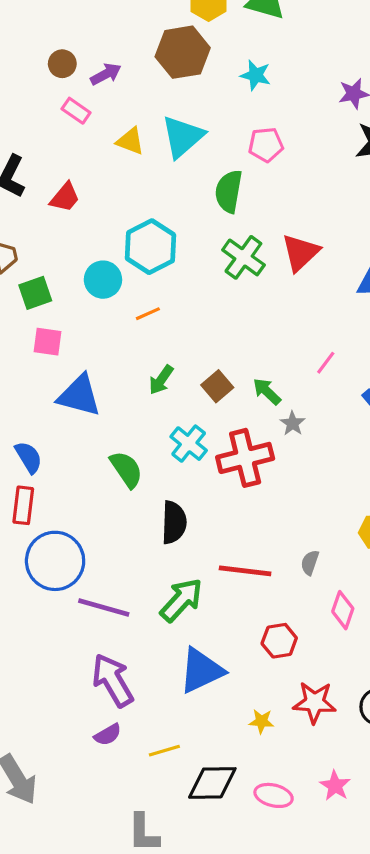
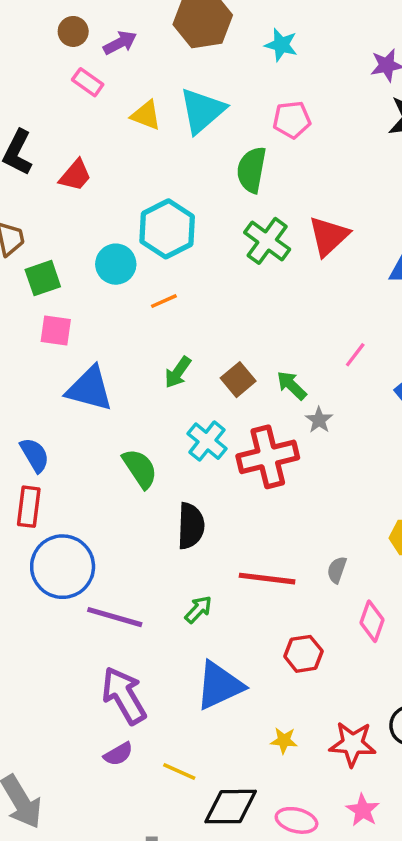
green arrow: (181, 600) -> (198, 609), size x0.6
red star: (315, 702) -> (353, 744), moved
yellow line: (164, 751) -> (179, 772), turned 40

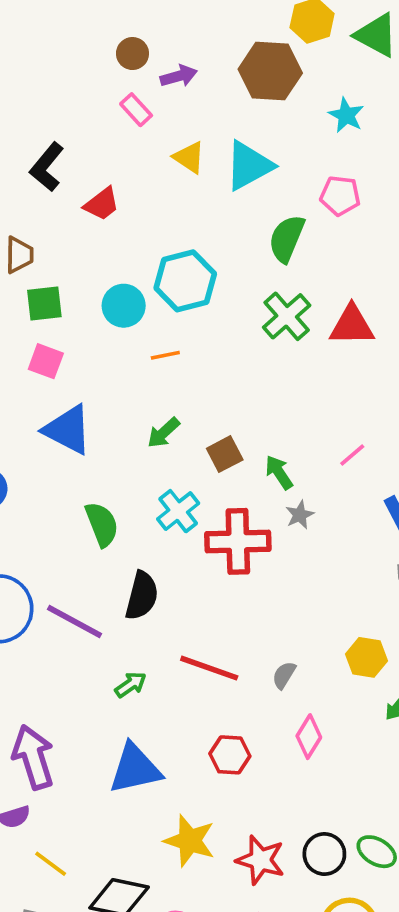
red triangle: (329, 236) -> (352, 325), turned 30
purple line: (115, 617) -> (74, 621), moved
yellow star: (284, 740) -> (190, 841), size x1.8
yellow line: (179, 772) -> (51, 864), moved

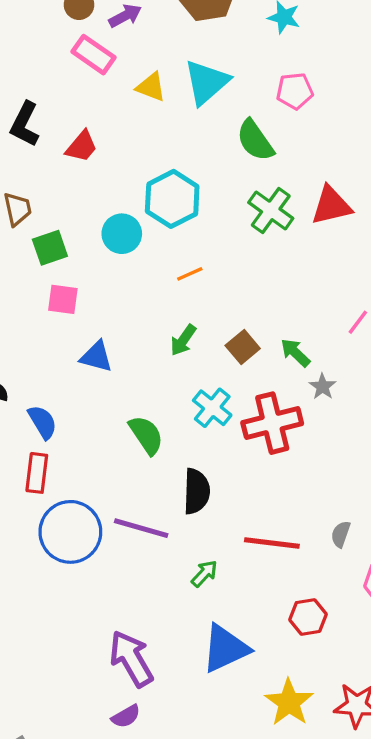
pink rectangle: (136, 110) -> (94, 55), size x1.4
green semicircle: (287, 239) -> (255, 140), turned -45
orange line: (165, 355) -> (190, 274), moved
blue triangle: (68, 430) -> (96, 357), size x0.7
yellow star: (190, 841) -> (289, 702), turned 30

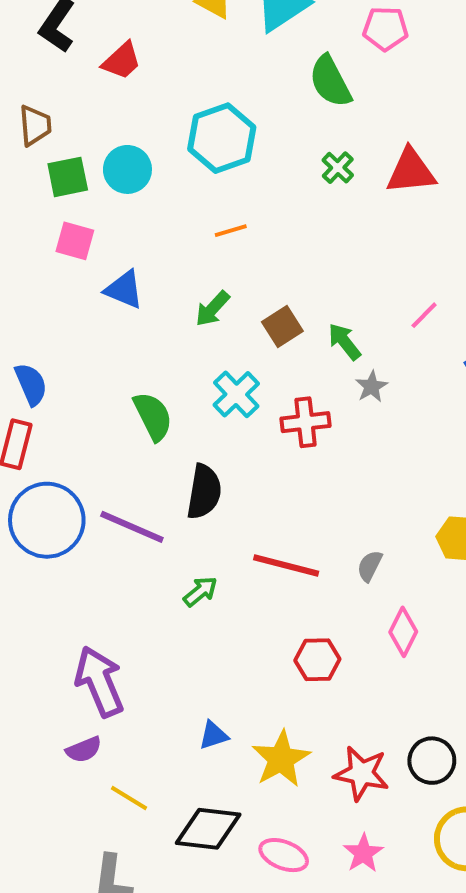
green cross: (271, 210) -> (338, 168), size x0.6
cyan circle: (122, 234) -> (127, 169), moved
blue triangle: (96, 357) -> (124, 290), moved
red cross: (272, 423) -> (305, 422), size x0.7
blue triangle: (225, 648) -> (213, 735), moved, size x0.5

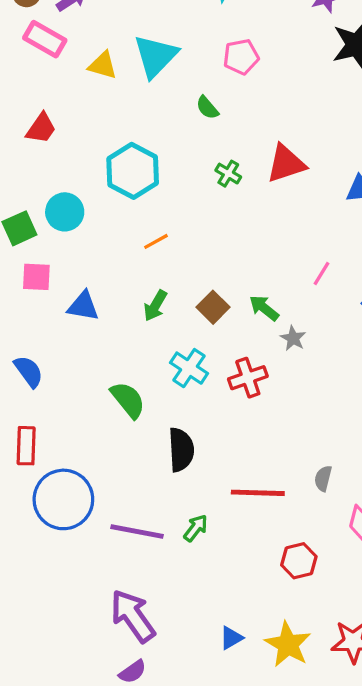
green semicircle: (330, 81) -> (207, 108), size x0.6
blue semicircle: (31, 384) -> (29, 371), moved
purple line: (132, 527) -> (137, 532), moved

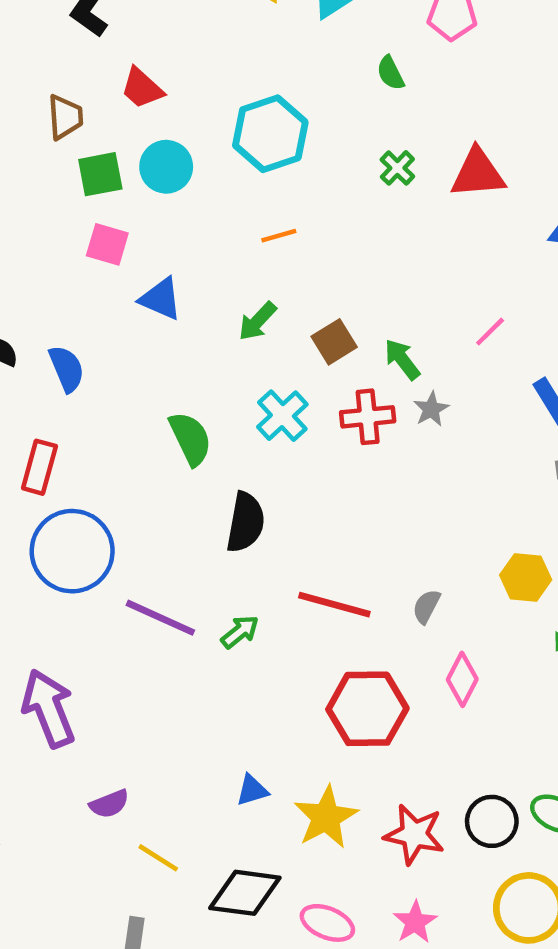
red trapezoid: (41, 128) -> (142, 88), moved, turned 84
red cross: (248, 378) -> (368, 417), moved
red hexagon: (299, 561) -> (367, 709), size x1.6
purple arrow: (133, 616) -> (49, 708), moved

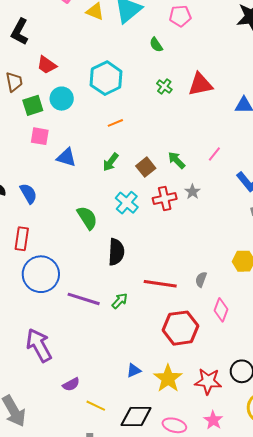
green arrow: (402, 359) -> (177, 160), moved

